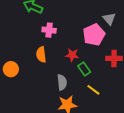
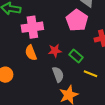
pink cross: (49, 30) -> (32, 27), size x1.5
red star: (72, 55) -> (55, 51), moved

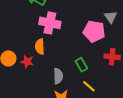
pink pentagon: (77, 20) -> (94, 31), turned 30
red star: (55, 51) -> (27, 62), moved

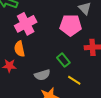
pink cross: (50, 23) -> (26, 24), turned -30
gray semicircle: (58, 76) -> (42, 75), turned 84

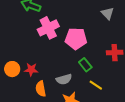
pink pentagon: (71, 25) -> (76, 39), moved
orange semicircle: (19, 49) -> (41, 89), moved

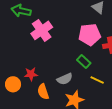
pink pentagon: (76, 39) -> (90, 35), moved
orange circle: (12, 69) -> (13, 84), moved

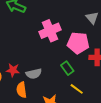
pink cross: (42, 30) -> (50, 31), moved
gray semicircle: (65, 79) -> (34, 74), moved

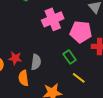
gray semicircle: (34, 74) -> (36, 62), turned -70

